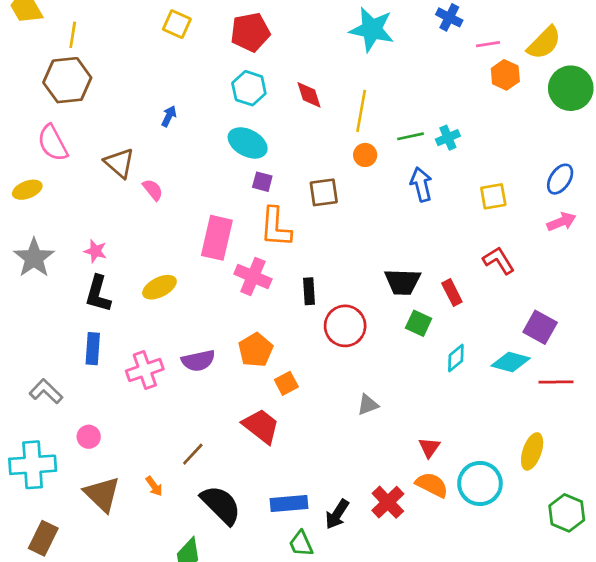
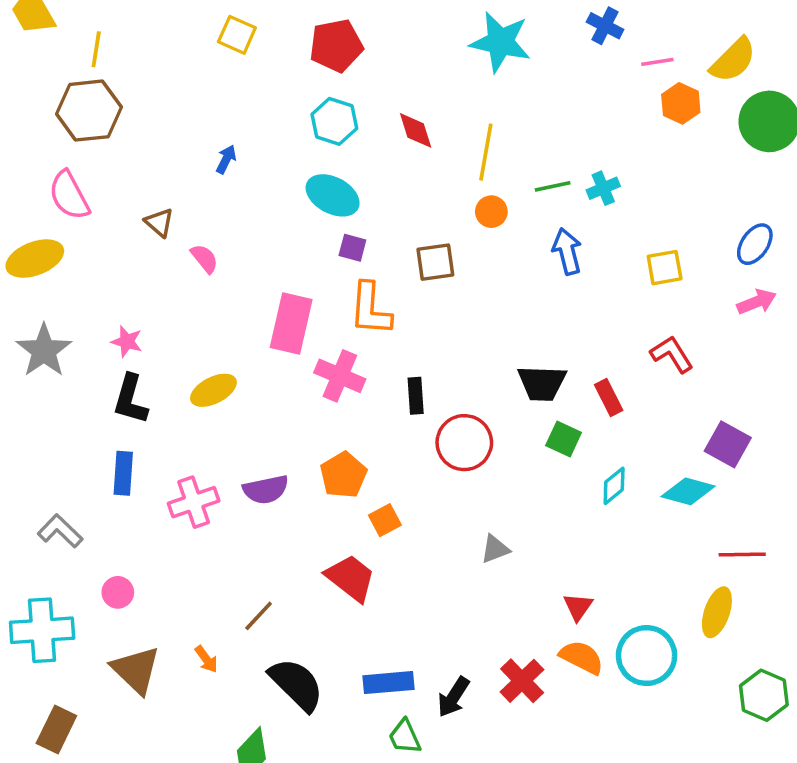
brown triangle: (119, 163) -> (159, 222), size x0.7
yellow ellipse: (27, 190) -> (35, 259), size x1.4
red line: (556, 382) -> (742, 554), moved

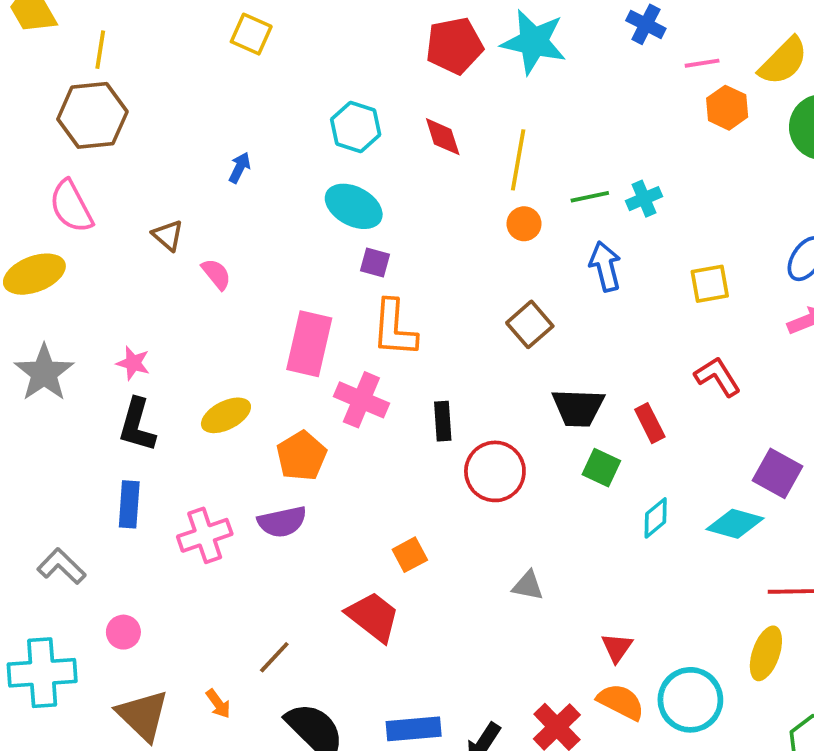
red pentagon: (336, 46) -> (454, 46), moved
brown square: (435, 262) -> (530, 324), moved, turned -33
orange pentagon: (343, 475) -> (301, 456), moved
gray triangle: (495, 549) -> (528, 586), turned 32

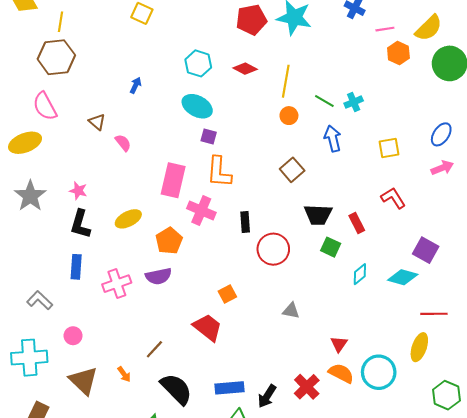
red diamond: (443, 137) -> (245, 69), turned -45
green line: (590, 197) -> (324, 101), turned 42

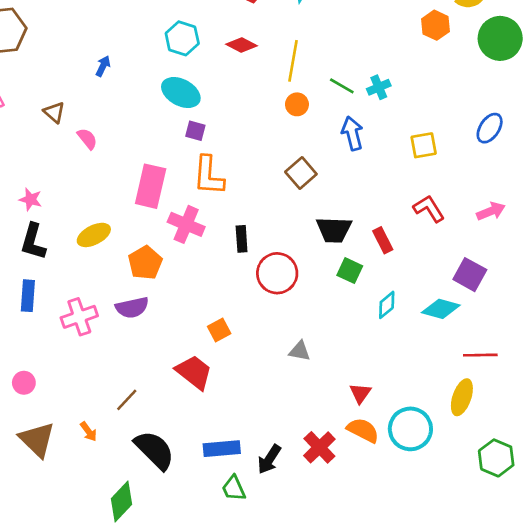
pink arrow: (442, 168) -> (491, 211), moved

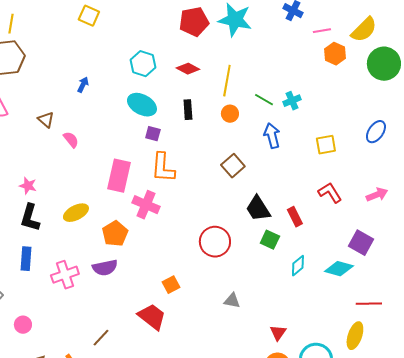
black trapezoid: (334, 230) -> (258, 209), turned 56
black rectangle: (242, 239) -> (188, 110), moved

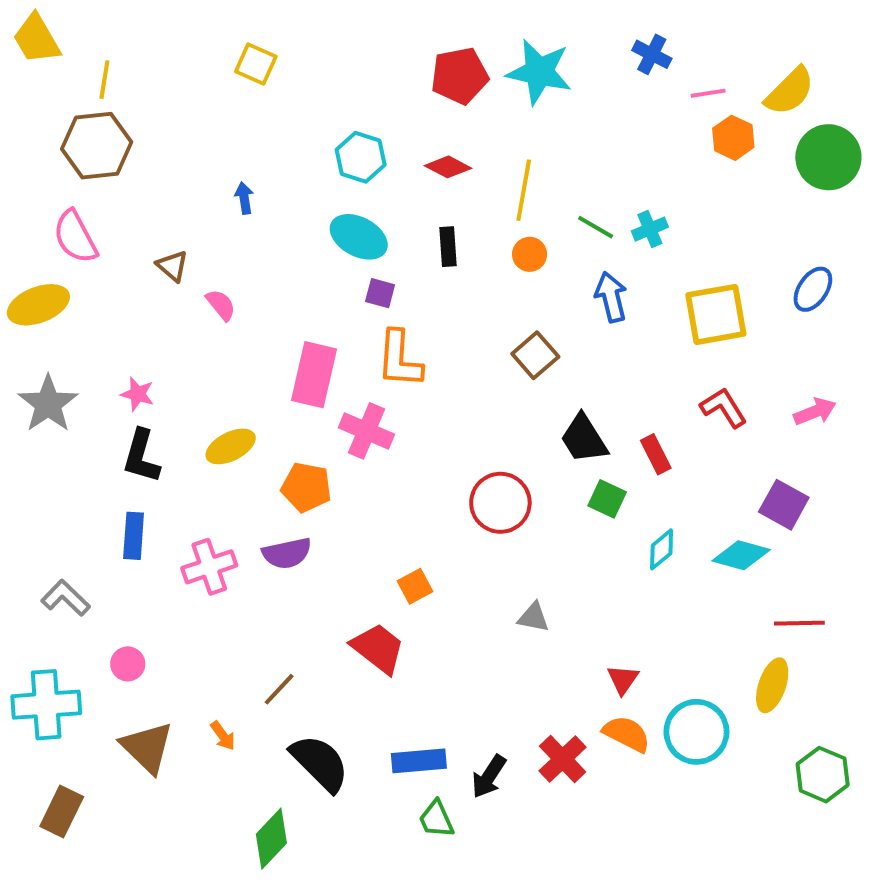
blue arrow: (83, 85) -> (244, 198), turned -35
yellow square: (326, 145) -> (716, 314), size x1.6
orange pentagon: (115, 234) -> (306, 487), turned -30

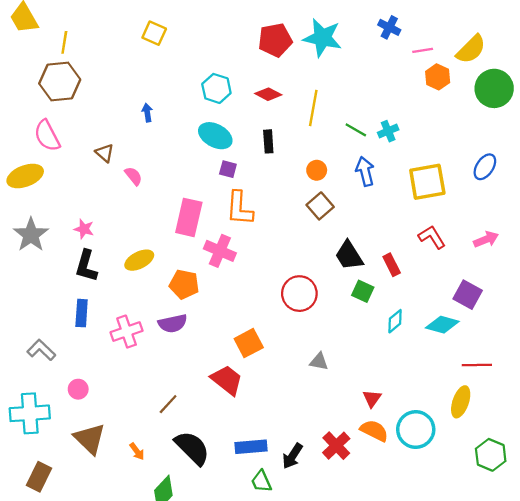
orange circle: (530, 254) -> (317, 170), moved
orange square: (415, 586) -> (249, 343), size x1.4
orange arrow: (223, 736) -> (137, 451), moved

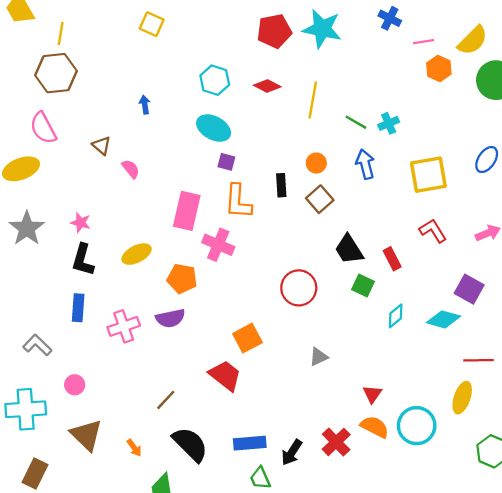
black rectangle: (268, 141) -> (281, 185), moved
gray triangle: (319, 362) -> (319, 357), turned -36

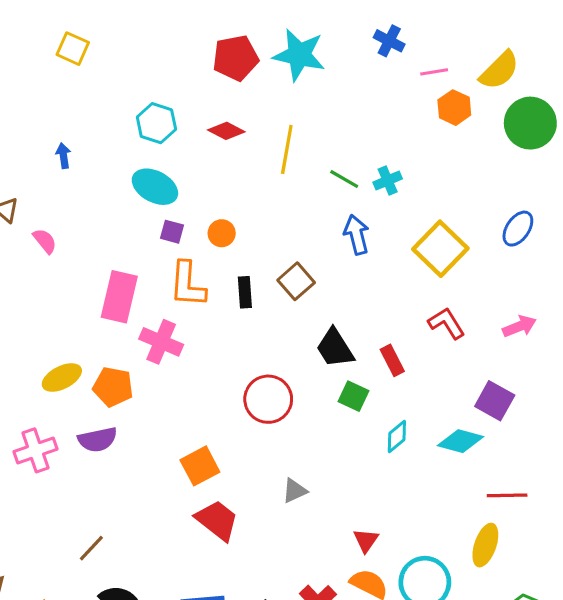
orange circle: (316, 163) -> (222, 233), moved
yellow square: (428, 175) -> (440, 249), turned -36
black rectangle: (281, 185) -> (245, 292), moved
yellow ellipse: (137, 254) -> (62, 377), moved
red trapezoid: (225, 375) -> (217, 520), moved

